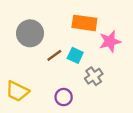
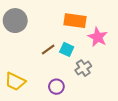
gray circle: (30, 33) -> (15, 21), moved
pink star: (110, 41) -> (98, 37), turned -30

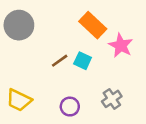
orange rectangle: (75, 21) -> (93, 25), turned 35
gray cross: (83, 68) -> (112, 99), moved

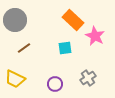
brown line: (60, 61) -> (24, 48), moved
cyan square: (83, 61) -> (65, 48), turned -32

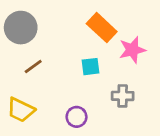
pink star: (95, 36) -> (132, 50), turned 30
gray cross: (88, 78) -> (123, 96), moved, turned 35

